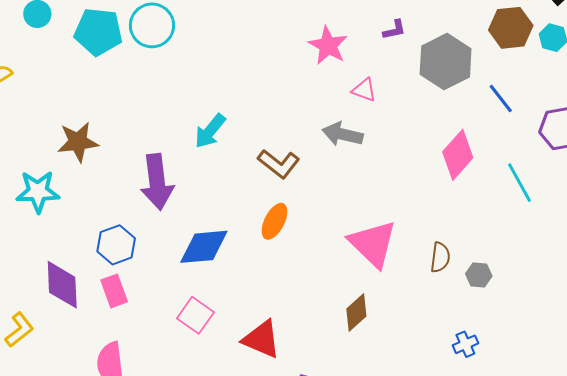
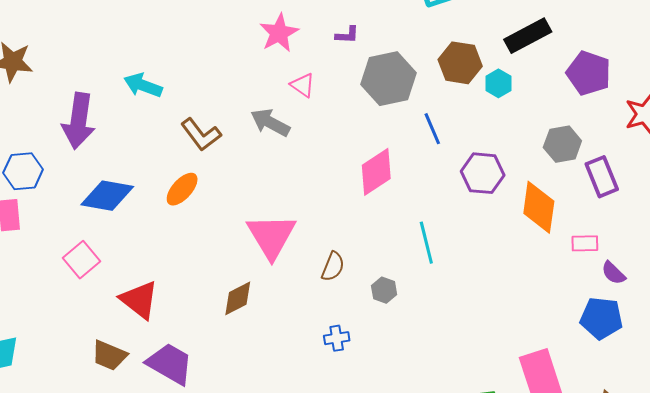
cyan arrow: (210, 131) -> (143, 85), turned 57
cyan line: (519, 183) -> (426, 243), moved
gray hexagon: (479, 275) -> (384, 290), moved
blue cross: (465, 344) -> (337, 338), moved

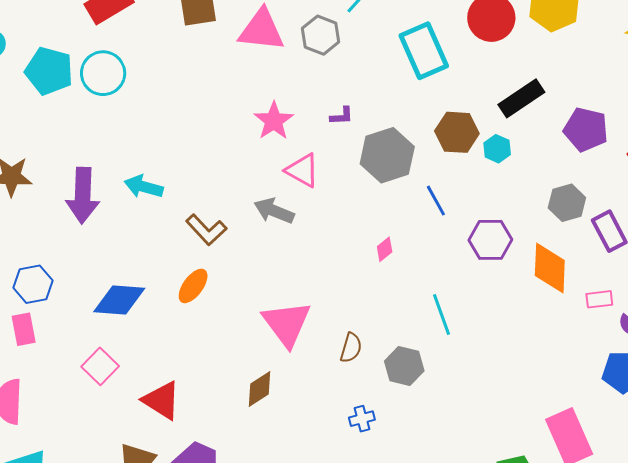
pink triangle: (303, 85) -> (302, 170), size x1.4
purple arrow: (79, 121) -> (83, 195), moved
pink diamond: (376, 172) -> (385, 249), size x0.5
gray hexagon: (384, 290) -> (404, 366), size x1.5

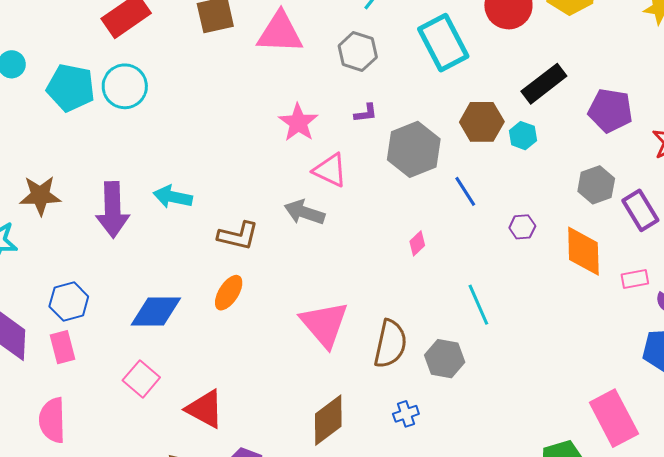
gray hexagon: (321, 35) -> (358, 52), moved
brown L-shape: (206, 230) -> (238, 236), turned -30
purple hexagon: (490, 240) -> (522, 227), size x0.6
brown semicircle: (351, 348) -> (390, 344), size x1.6
brown diamond: (259, 389) -> (328, 420), moved, size x1.4

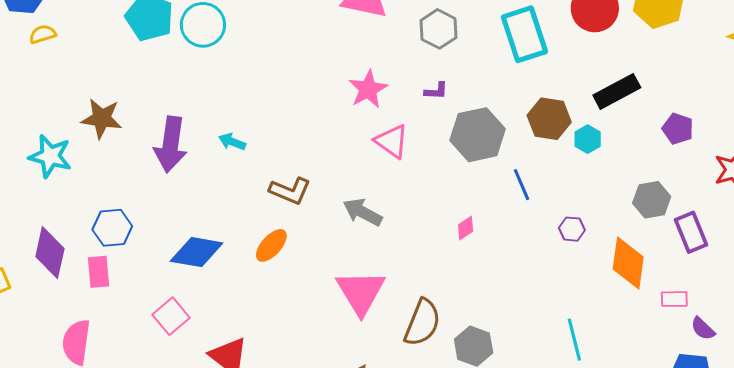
purple pentagon: (610, 110) -> (678, 129), size x0.7
cyan arrow: (173, 197) -> (232, 142), size x0.7
gray arrow: (304, 212) -> (363, 212), moved
cyan line: (478, 305) -> (574, 340), moved

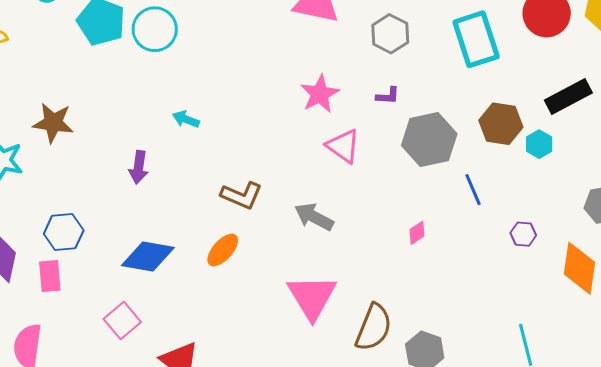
cyan arrow: (232, 142) -> (186, 119), moved
purple arrow: (171, 144) -> (139, 167), moved, size x0.6

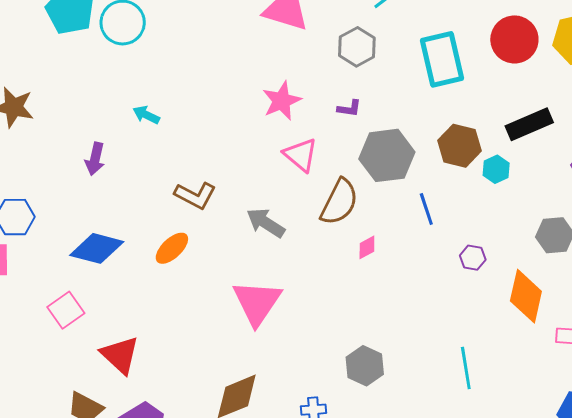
brown semicircle: (374, 327) -> (339, 202), moved

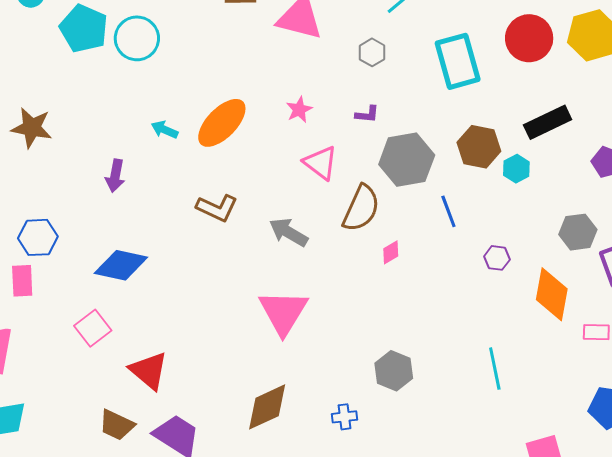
gray hexagon: (357, 47) -> (372, 52), size x0.7
pink star: (282, 101) -> (299, 110), size x0.7
orange ellipse: (172, 248) -> (222, 123), moved, size x1.5

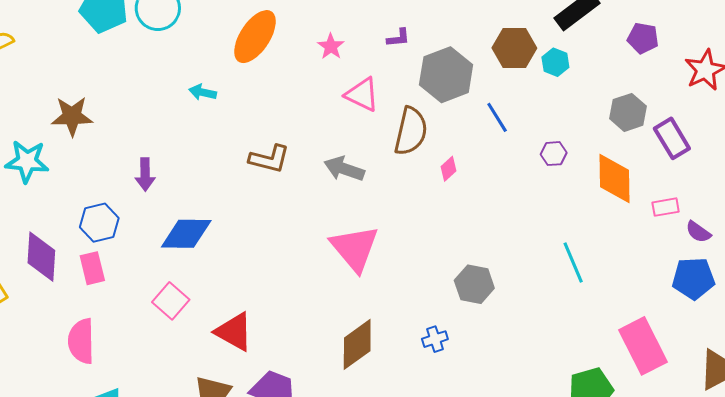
orange ellipse: (222, 123) -> (255, 37), moved
purple arrow: (115, 176) -> (145, 174), moved

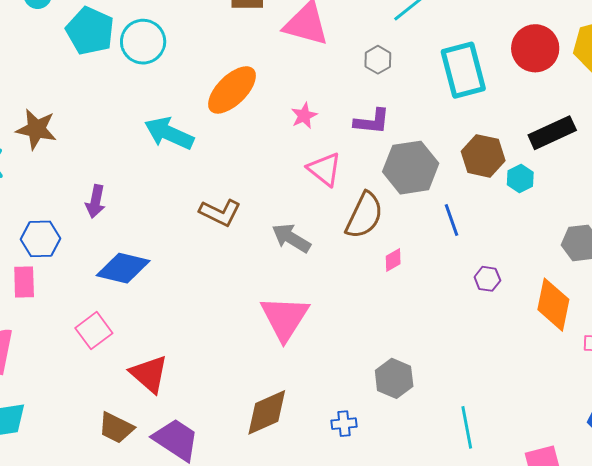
purple L-shape: (398, 38) -> (372, 122), size x1.5
cyan arrow: (203, 92) -> (169, 133), size x1.8
purple hexagon: (554, 154) -> (487, 279), moved
cyan line: (573, 262) -> (467, 427), moved

